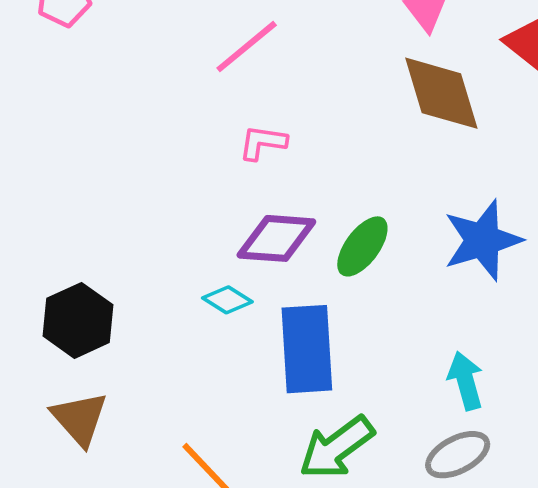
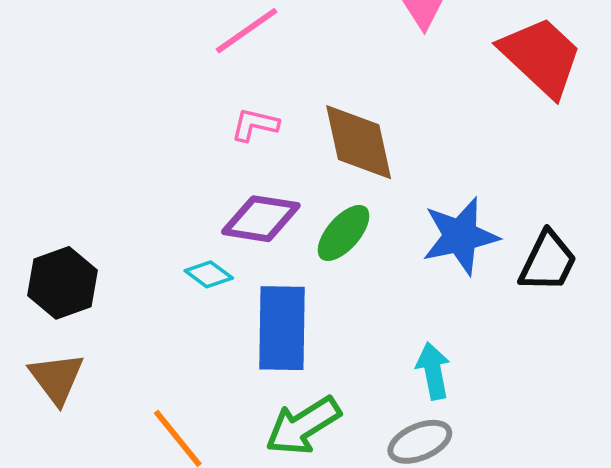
brown diamond: (441, 93) -> (359, 142), moved

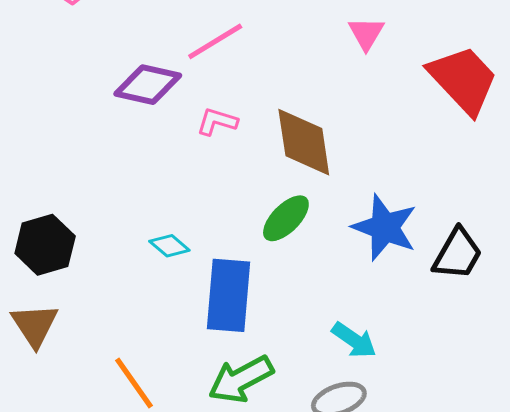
purple diamond: (261, 219) -> (148, 85), moved
blue star: (460, 236) -> (385, 228), turned 30
cyan arrow: (433, 371) -> (354, 340), turned 132

